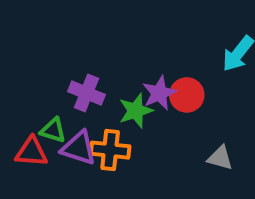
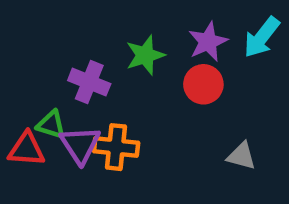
purple star: (159, 93) -> (208, 42), moved
green star: (136, 111) -> (145, 55), moved
purple triangle: (79, 148) -> (80, 145), turned 39

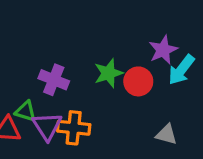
cyan arrow: (262, 37) -> (181, 70), moved
purple star: (208, 42) -> (163, 50), moved
green star: (145, 55) -> (108, 73), moved

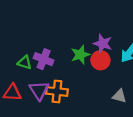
purple star: (163, 50) -> (103, 44), moved, turned -30
green triangle: (26, 111) -> (25, 62), moved

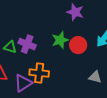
purple star: (103, 44) -> (75, 12), moved
purple triangle: (39, 90) -> (23, 83), moved, turned 30

